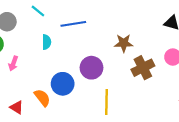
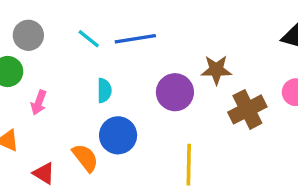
cyan line: (38, 11) -> (89, 39), moved
cyan semicircle: (47, 42) -> (104, 90), moved
purple circle: (91, 68) -> (175, 92), moved

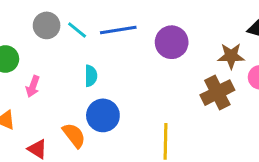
gray circle: (28, 35) -> (47, 25), moved
brown star: (216, 70) -> (231, 56), moved
purple circle: (175, 92) -> (172, 42), moved

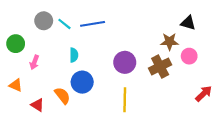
purple circle: (172, 42) -> (125, 62), moved

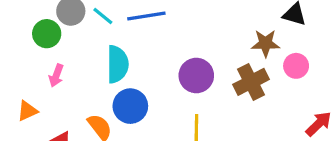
green circle: (16, 44) -> (47, 34), moved
cyan semicircle: (74, 55) -> (117, 64), size x1.6
orange triangle: (16, 85) -> (27, 111), turned -48

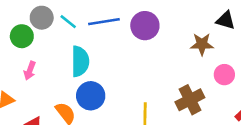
pink circle: (296, 66) -> (224, 75), moved
purple circle: (196, 76) -> (145, 26), moved
brown cross: (251, 82) -> (190, 100), moved

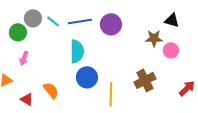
cyan semicircle: (80, 61) -> (77, 51), moved
pink circle: (224, 75) -> (171, 50), moved
blue circle: (91, 96) -> (87, 77), moved

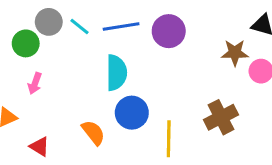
orange semicircle: (51, 90) -> (93, 133), moved

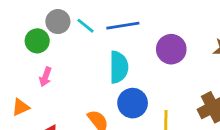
purple circle: (169, 31) -> (171, 49), moved

